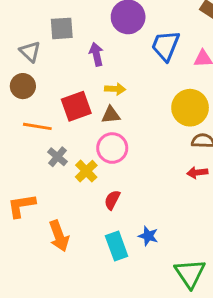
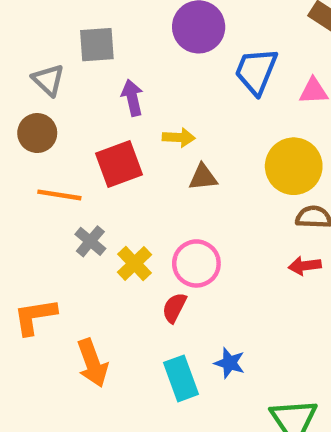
purple arrow: (96, 54) -> (132, 98), moved
brown triangle: (111, 115) -> (203, 177), moved
pink circle: (112, 148) -> (196, 263), moved

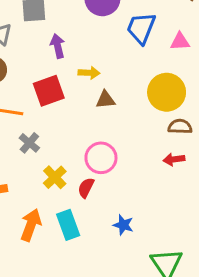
yellow cross: (135, 263) -> (55, 177), moved
orange arrow: (92, 363) -> (31, 225), turned -140
cyan rectangle: (181, 378) -> (68, 225), moved

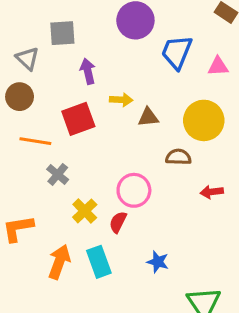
brown triangle: (105, 100) -> (148, 117), moved
brown semicircle: (180, 127) -> (178, 157), moved

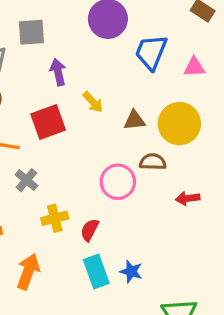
yellow arrow: (121, 100) -> (93, 102), turned 45
brown triangle: (148, 117) -> (134, 120), moved
pink circle: (134, 190) -> (118, 182), moved
yellow cross: (85, 211) -> (55, 218), turned 30
cyan rectangle: (99, 262) -> (96, 271), moved

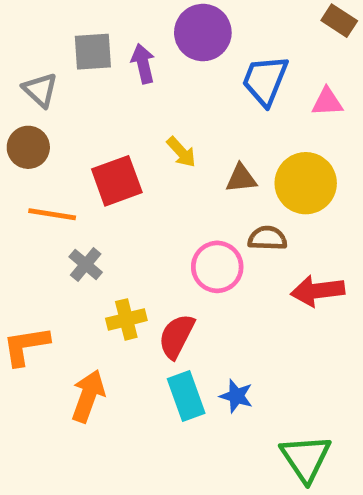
purple arrow: (58, 72) -> (143, 64), moved
red arrow: (188, 198) -> (318, 291), size x1.5
red semicircle: (90, 230) -> (177, 336), size x1.4

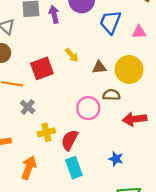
blue star: (236, 396) -> (116, 159), moved

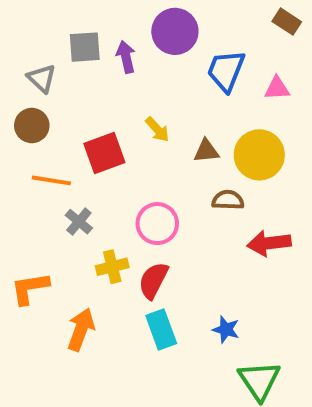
pink circle: (88, 108) -> (157, 224), moved
blue star: (116, 159) -> (226, 329), moved

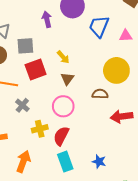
gray square: (85, 47) -> (25, 46), moved
brown triangle: (206, 151) -> (67, 79), moved, turned -48

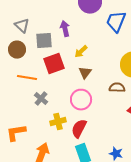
purple arrow: (47, 19) -> (65, 29), moved
yellow arrow: (63, 57) -> (81, 52), turned 88

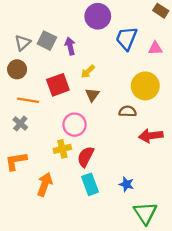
gray triangle: (22, 26) -> (23, 43), turned 35
gray square: (44, 41) -> (47, 41), moved, turned 30
gray cross: (41, 99) -> (20, 123), moved
pink circle: (81, 100) -> (75, 125), moved

